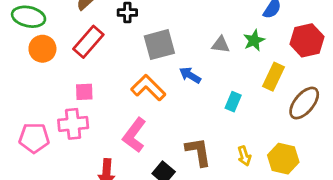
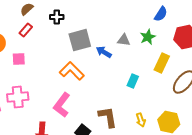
red rectangle: (88, 42) -> (26, 30), moved, size x0.6
blue arrow: (190, 75) -> (104, 52), moved
pink square: (84, 92) -> (19, 59), moved

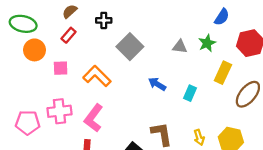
gray square: (80, 40) -> (130, 47), turned -30
blue arrow: (104, 52) -> (157, 84), moved
orange L-shape: (72, 71) -> (97, 76), moved
pink L-shape: (62, 105) -> (94, 118), moved

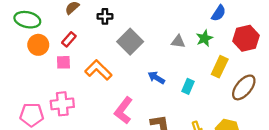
red rectangle: (69, 35) -> (69, 39), moved
pink L-shape: (94, 118) -> (124, 110), moved

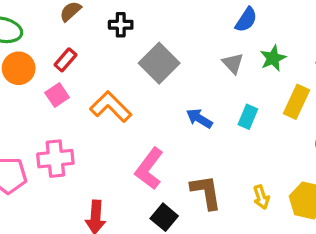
blue semicircle: (219, 13) -> (246, 20), moved
gray triangle: (178, 42) -> (233, 63), turned 40
pink square: (63, 62) -> (57, 95), turned -32
cyan rectangle: (188, 86) -> (248, 117), moved

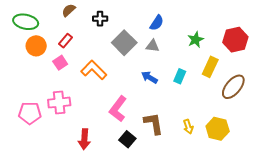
blue semicircle: (246, 20) -> (157, 23), moved
gray triangle: (233, 63) -> (153, 46), moved, turned -40

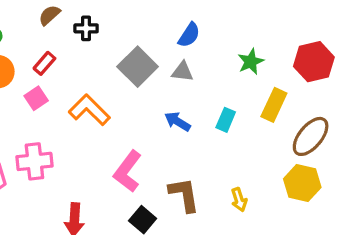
black cross: (100, 19) -> (86, 28), moved
yellow hexagon: (218, 129) -> (302, 183), moved

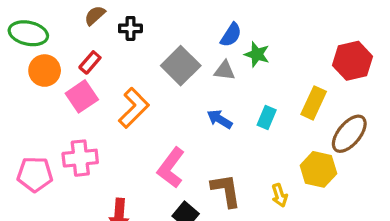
green star: (251, 62) -> (257, 54), moved, turned -30
pink square: (36, 98) -> (82, 96), size x1.4
orange L-shape: (89, 110) -> (134, 108), turned 90
yellow hexagon: (302, 183) -> (318, 169), moved

